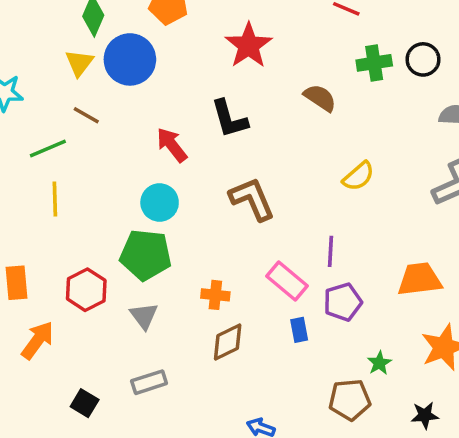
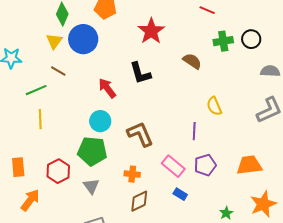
yellow semicircle: (358, 176) -> (214, 106), turned 108
brown L-shape: (252, 199) -> (140, 134), moved
purple line: (331, 251) -> (194, 131), moved
purple pentagon: (343, 302) -> (205, 165), moved
blue rectangle: (299, 330) -> (180, 194), turned -48

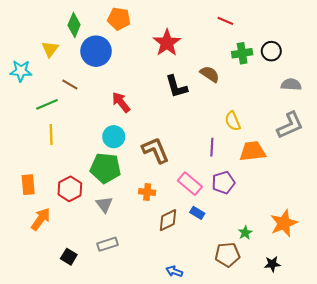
yellow triangle: (54, 41) -> (50, 49), moved
black L-shape: (140, 73) -> (176, 87), moved
orange trapezoid: (249, 165) -> (252, 151), moved
brown diamond: (139, 201) -> (168, 220), moved

